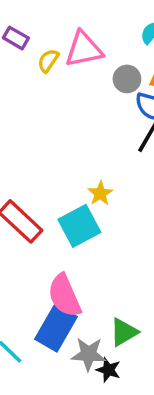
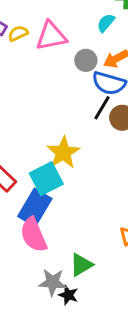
yellow semicircle: (48, 61) -> (18, 33), moved, turned 30
yellow star: (100, 193) -> (63, 153), size x1.6
blue rectangle: (56, 328) -> (35, 207), moved

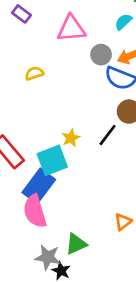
yellow semicircle: (18, 33) -> (34, 73), moved
black line: (102, 108) -> (108, 135), moved
yellow star: (63, 153) -> (71, 138), size x0.6

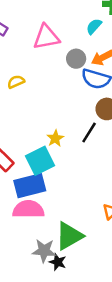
blue rectangle: (39, 186) -> (30, 186), turned 44
pink semicircle: (35, 211) -> (28, 209), turned 112
green triangle: (76, 244) -> (69, 236), size x1.4

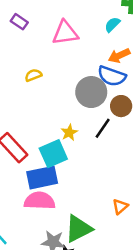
gray circle: (76, 59) -> (91, 92), moved, size x1.6

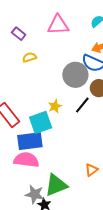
purple rectangle: (19, 22) -> (19, 34), moved

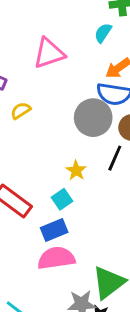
cyan square: (41, 122) -> (62, 199), size x0.6
blue rectangle: (30, 141) -> (54, 230), size x0.7

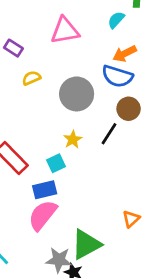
gray circle: (93, 118) -> (77, 94), moved
pink semicircle: (56, 258) -> (43, 215), turned -52

